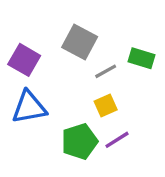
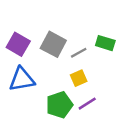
gray square: (80, 42) -> (53, 44), moved

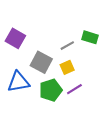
gray square: (53, 44) -> (41, 62), moved
blue triangle: (22, 79) -> (19, 82), moved

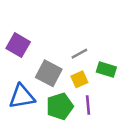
green rectangle: (90, 37) -> (106, 70), moved
purple line: (74, 89) -> (88, 105), turned -63

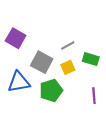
purple line: (88, 105) -> (94, 96), moved

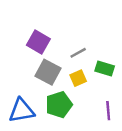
purple square: (16, 38) -> (38, 42), moved
blue triangle: (19, 82) -> (22, 111), moved

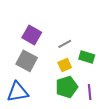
gray square: (48, 72) -> (27, 61), moved
green pentagon: (59, 105) -> (67, 87), moved

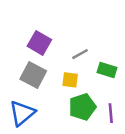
yellow square: (65, 65) -> (70, 80), moved, turned 32
blue triangle: (18, 92) -> (22, 113), turned -30

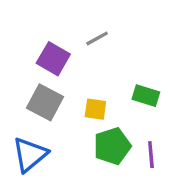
gray line: (80, 54) -> (97, 38), moved

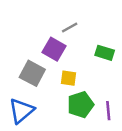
purple square: (53, 59) -> (54, 49), moved
green rectangle: (146, 96) -> (105, 53), moved

